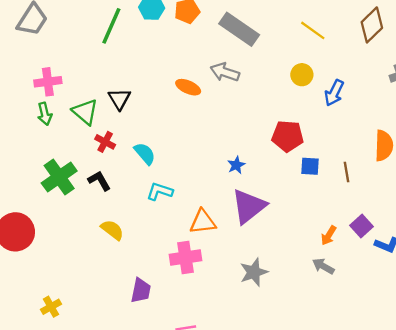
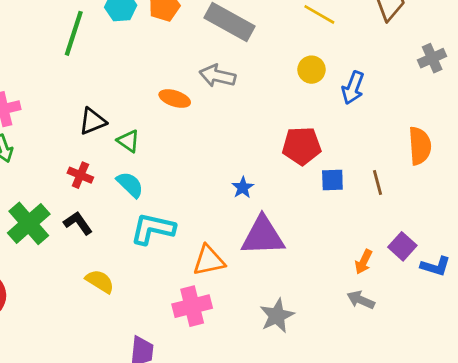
black triangle: (119, 99) -> (93, 121), turned 45
green triangle: (85, 112) -> (128, 141), moved, size x0.7
cyan L-shape: (160, 191) -> (153, 229), size x1.4
purple triangle: (249, 206) -> (263, 236), turned 42

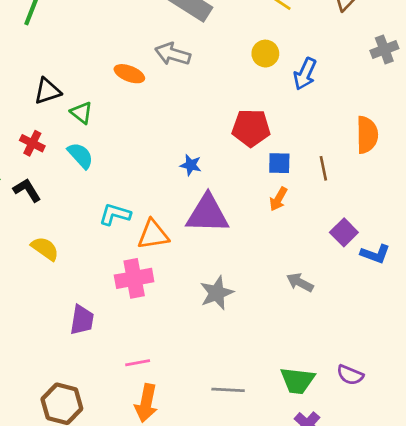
blue star: (243, 187) -> (191, 165), turned -30
cyan L-shape: (153, 229) -> (115, 214), moved, size x0.7
orange arrow: (364, 262) -> (278, 199), moved

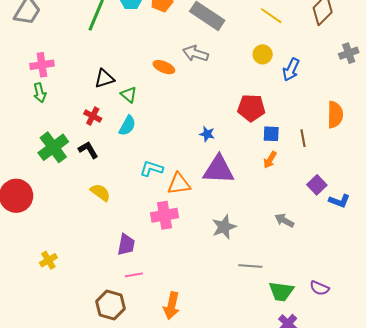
cyan semicircle: (80, 155) -> (127, 126), turned 70
pink line: (138, 363) -> (134, 275), moved
gray line: (228, 390) -> (250, 266), moved

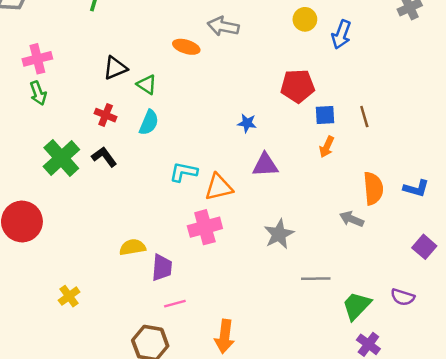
orange semicircle: (335, 115) -> (373, 188), moved
purple triangle: (219, 170) -> (265, 165), size x0.7
purple square: (317, 185) -> (424, 247), moved
yellow semicircle: (100, 192) -> (133, 247), moved, turned -40
green trapezoid: (281, 291) -> (356, 306), turned 132

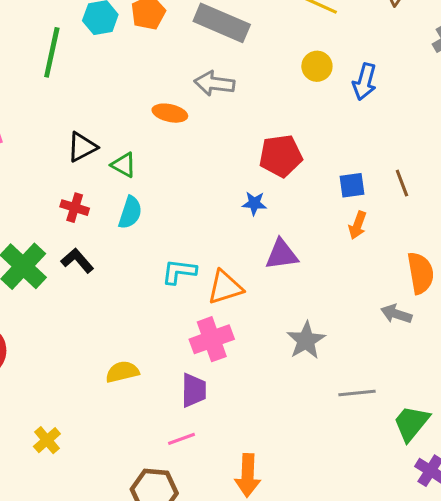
red pentagon: (298, 86) -> (281, 156), moved
purple trapezoid: (162, 268) -> (194, 390), moved

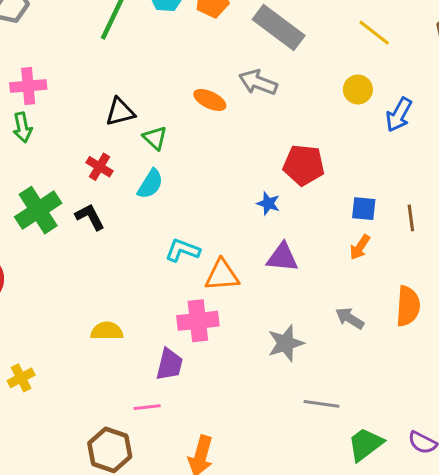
gray arrow: (396, 314) -> (350, 318), moved

